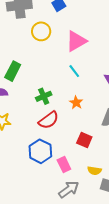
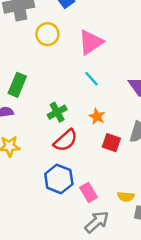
red square: (84, 140) -> (111, 143), moved

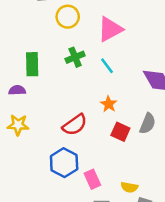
green rectangle: (17, 85) -> (32, 64), turned -30
green cross: (57, 112) -> (75, 57), moved

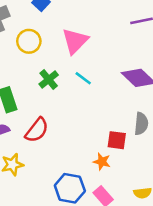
orange star: (109, 104) -> (102, 162), moved
red semicircle: (75, 125) -> (37, 130), moved

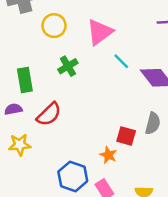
cyan line: (83, 78) -> (121, 61), moved

